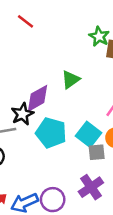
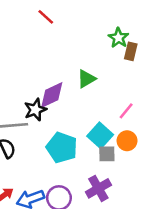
cyan pentagon: (51, 133) -> (62, 147), moved

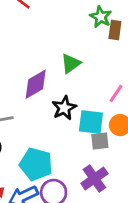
black star: (35, 110) -> (64, 108), moved
cyan square: (100, 135) -> (91, 122), turned -30
cyan pentagon: (62, 147) -> (36, 164), moved

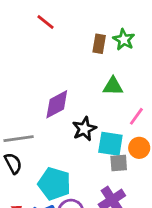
brown rectangle: (115, 30) -> (99, 44), moved
green triangle: (71, 63) -> (113, 86), moved, turned 35

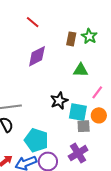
purple diamond: (57, 104) -> (37, 56), moved

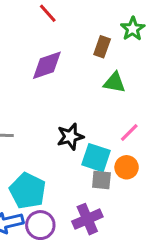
green star: (89, 36) -> (133, 29), moved
green triangle: (81, 70) -> (115, 83), moved

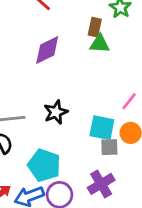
green triangle: (115, 83) -> (100, 44), moved
black star: (70, 137) -> (56, 112), moved

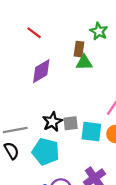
gray square: (109, 147) -> (71, 123), moved
cyan pentagon: (44, 165) -> (46, 152), moved

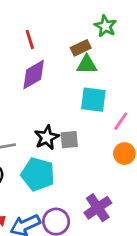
red line: (34, 33) -> (30, 39), moved, turned 35
brown rectangle: (79, 49) -> (81, 48), turned 56
cyan square: (91, 132) -> (93, 100), moved

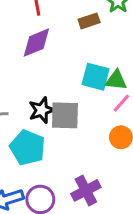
green triangle: (87, 65) -> (116, 80), moved
gray square: (69, 140) -> (65, 115), size x1.5

